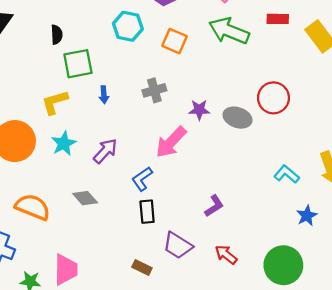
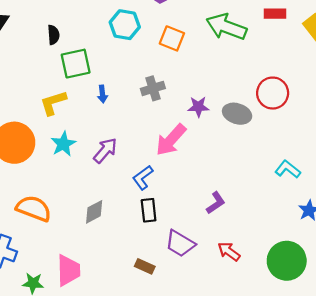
gray diamond: (85, 198) -> (94, 212), moved, turned -75

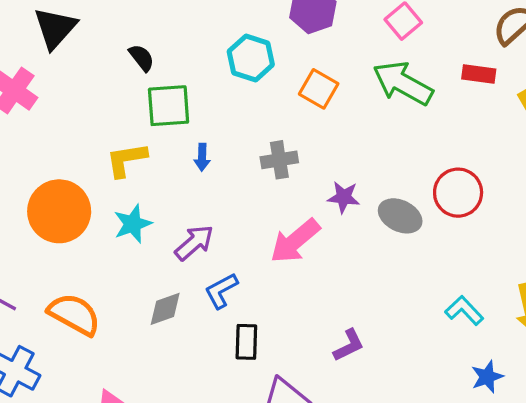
black semicircle: (54, 35) -> (142, 58), turned -42
blue L-shape: (143, 177) -> (221, 291), moved
gray diamond: (94, 212) -> (165, 309), moved

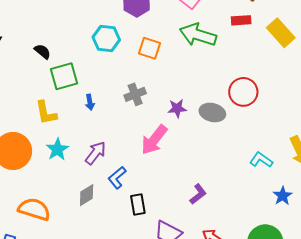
yellow L-shape: (126, 160) -> (46, 113), turned -80

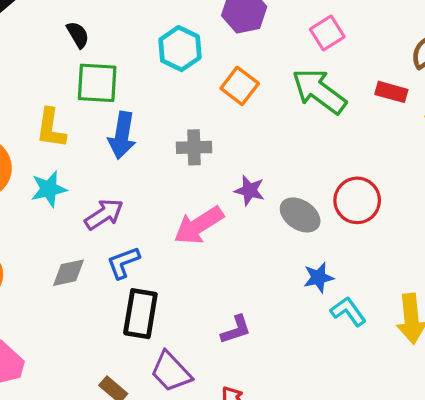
blue arrow: (90, 102) -> (122, 135), size x1.8
blue star: (283, 196) -> (319, 278), moved
black rectangle: (138, 205) -> (140, 314), size x1.4

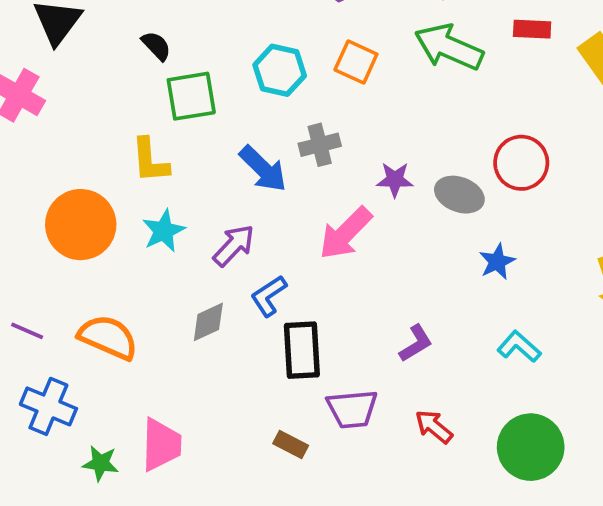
cyan hexagon: (180, 49) -> (280, 70), moved
blue arrow: (122, 135) -> (263, 169), moved, turned -42
cyan L-shape: (348, 311) -> (519, 347), moved
purple trapezoid: (171, 372) -> (352, 409), turned -39

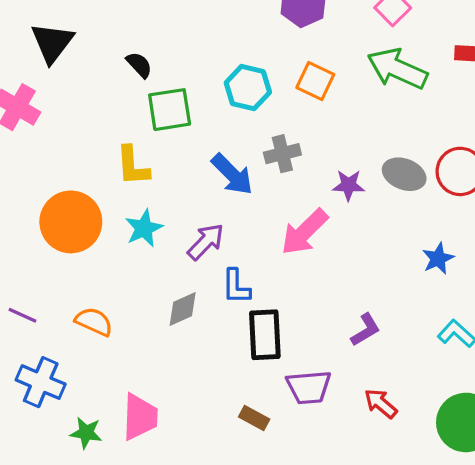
gray ellipse: (459, 195) -> (404, 174), moved
blue L-shape: (269, 296) -> (236, 287), turned -57
orange semicircle: (108, 337) -> (94, 322), size x0.7

